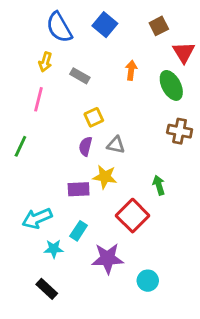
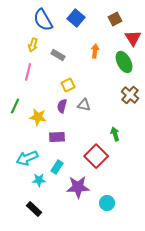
brown cross: (180, 131) -> (130, 95), turned 30
yellow star: (105, 177) -> (38, 117), moved

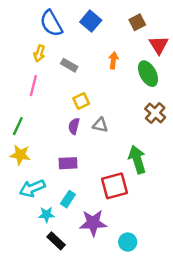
yellow star: (38, 117) -> (20, 155), moved
green arrow: (115, 134) -> (137, 160), size x1.6
red square: (96, 156) -> (115, 186), turned 30
black rectangle: (34, 209) -> (56, 241), moved

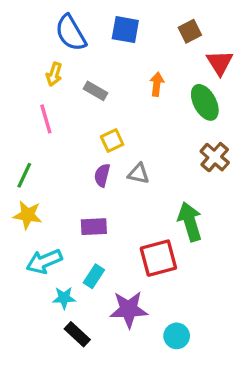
blue square: (91, 21) -> (125, 30), turned -30
pink line: (33, 86) -> (46, 119), turned -30

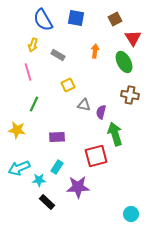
brown cross: (215, 157) -> (130, 95), turned -30
green line: (24, 175) -> (34, 104), moved
purple semicircle: (102, 175) -> (101, 112), moved
cyan arrow: (44, 261) -> (19, 168), moved
cyan circle: (177, 336) -> (131, 214), moved

